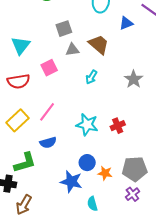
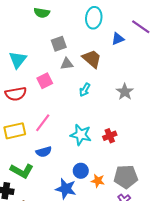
yellow rectangle: (17, 120) -> (15, 131), turned 30
green L-shape: (25, 163) -> (22, 171), turned 45

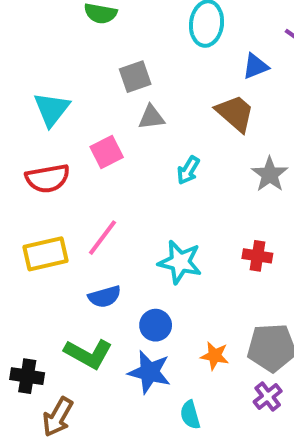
brown trapezoid: (92, 59) -> (235, 113), moved
red cross: (110, 136) -> (257, 256), moved, turned 32
green L-shape: (22, 171) -> (88, 354), moved
blue circle: (81, 171) -> (156, 325), moved

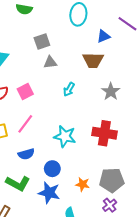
brown trapezoid: (235, 113) -> (93, 60), turned 140
pink square: (107, 152) -> (25, 92), moved
red cross: (257, 256) -> (104, 133), size x1.6

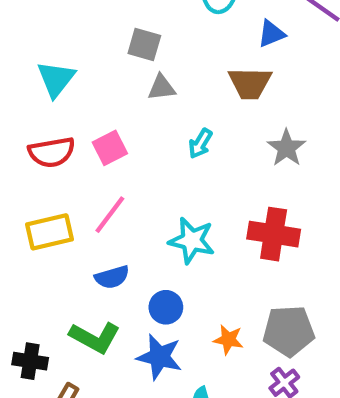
gray square: (42, 41) -> (144, 44), turned 35

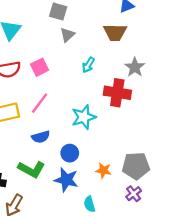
gray triangle: (162, 88) -> (67, 35), turned -35
red cross: (274, 234) -> (117, 93), moved
cyan star: (192, 240) -> (84, 117), turned -30

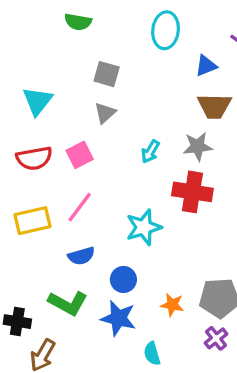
brown trapezoid: (115, 32) -> (214, 106), moved
gray triangle: (67, 35) -> (105, 113), moved
gray star: (135, 67) -> (198, 146), moved, turned 30

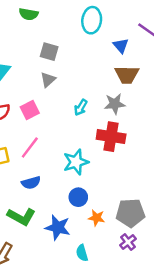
blue triangle: (206, 66) -> (121, 46), turned -49
blue circle: (123, 279) -> (78, 197), moved

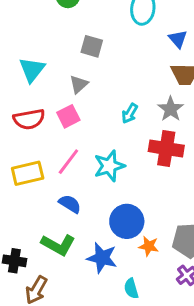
gray triangle: (48, 80) -> (79, 84), moved
gray star: (115, 104) -> (171, 109), turned -30
cyan star: (76, 162) -> (109, 166), moved
blue semicircle: (31, 183) -> (70, 204), turned -132
blue circle: (78, 197) -> (127, 221), size x1.5

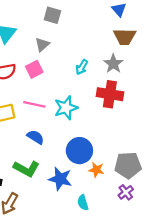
pink line: (68, 162) -> (34, 104), turned 65

